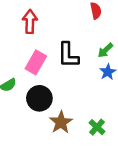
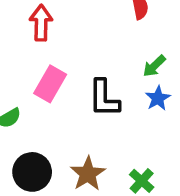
black L-shape: (68, 55) -> (104, 98), moved
black circle: (39, 98) -> (32, 172), moved

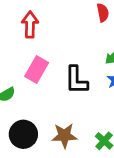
brown star: (88, 174) -> (64, 136), turned 30

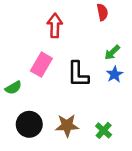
red arrow: (30, 25) -> (55, 26), moved

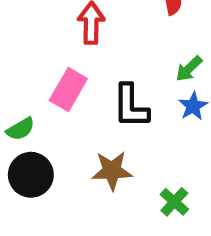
black circle: (29, 124) -> (31, 175), moved
brown star: (67, 126) -> (112, 171), moved

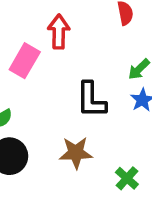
pink rectangle: (68, 90) -> (25, 61), moved

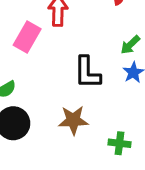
green cross: (127, 178) -> (119, 143), turned -35

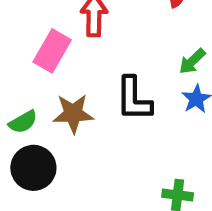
brown star: (73, 120) -> (73, 114), moved

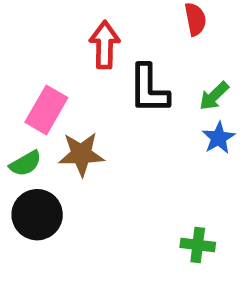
pink rectangle: (52, 51) -> (46, 110), moved
black L-shape: (134, 99) -> (149, 89), moved

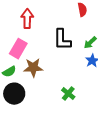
red arrow: (105, 45) -> (27, 19), moved
green cross: (198, 245) -> (68, 94), moved, turned 32

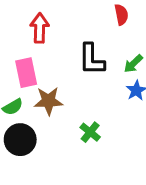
pink rectangle: (18, 49) -> (26, 73), turned -42
green cross: (68, 94) -> (90, 132), moved

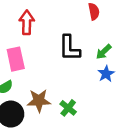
brown star: (48, 101) -> (39, 101), moved

